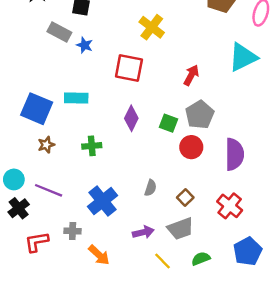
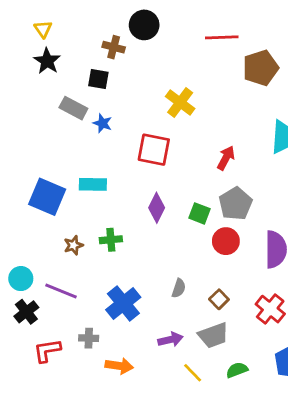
brown star: (46, 145) -> (73, 245), moved
orange arrow: (99, 255) -> (119, 366), turned -35

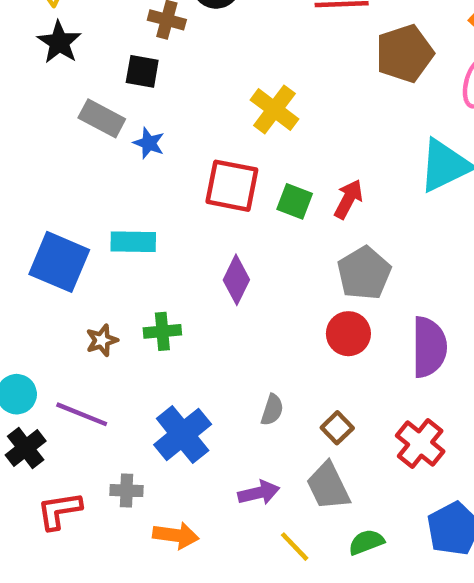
green square: (200, 213) -> (295, 201), moved
gray trapezoid: (213, 335) -> (328, 486), turned 84

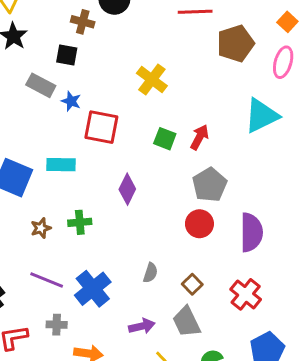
red square: (232, 186) -> (101, 127), moved
purple line: (82, 414) -> (47, 280), moved

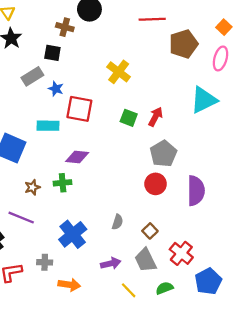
gray rectangle: (41, 85) -> (32, 76), turned -60
cyan rectangle: (61, 165) -> (48, 126), moved
purple diamond: (127, 189) -> (77, 157), moved, turned 70
purple line: (47, 280) -> (21, 218), moved
red cross: (246, 294) -> (181, 253), moved

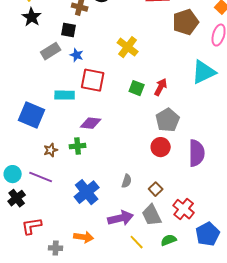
blue star: (56, 89) -> (77, 55), moved
gray cross: (45, 262) -> (56, 248), moved
purple arrow: (111, 263) -> (121, 218), size x1.4

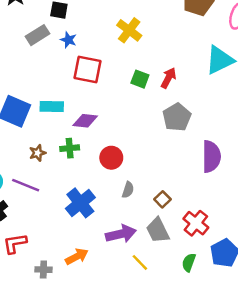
cyan rectangle: (65, 95) -> (52, 106), moved
red circle: (161, 147) -> (111, 158), moved
orange arrow: (84, 237) -> (77, 256), turned -36
green semicircle: (169, 240) -> (189, 262), moved, turned -49

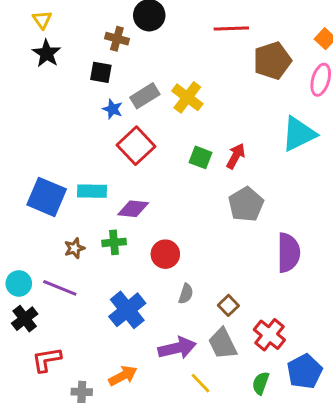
gray rectangle: (38, 35) -> (145, 96), moved
red square: (88, 70) -> (136, 146), turned 36

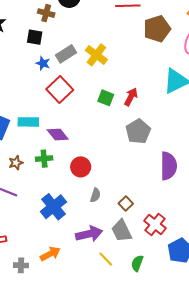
purple diamond: (133, 209) -> (58, 134), turned 45
green semicircle: (261, 383) -> (137, 263), moved

